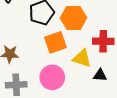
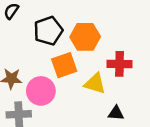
black triangle: (100, 75) -> (116, 113), moved
pink circle: (52, 77) -> (41, 91), moved

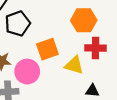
black pentagon: (48, 31) -> (18, 24), moved
orange hexagon: (85, 37) -> (84, 20), moved

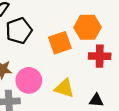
orange square: (47, 49) -> (60, 43), moved
yellow triangle: (74, 65) -> (64, 88), moved

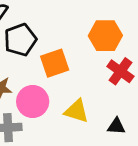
orange square: (60, 43) -> (55, 63), moved
red cross: (100, 56) -> (120, 71), turned 35

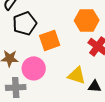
yellow triangle: (77, 111) -> (77, 75), moved

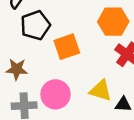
pink circle: (34, 68) -> (56, 94), moved

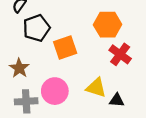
brown star: (17, 69) -> (19, 68), turned 30

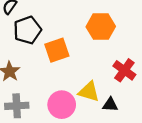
red cross: (120, 54) -> (124, 70), moved
pink circle: (55, 91) -> (62, 105), moved

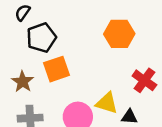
orange square: (57, 50) -> (57, 69), moved

